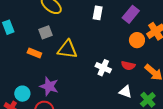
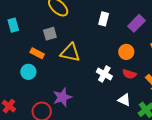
orange circle: (137, 40) -> (126, 52), moved
purple star: (49, 86) -> (62, 97), moved, turned 30
cyan circle: (22, 94) -> (28, 72), moved

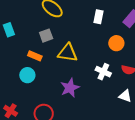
orange circle: (126, 52) -> (116, 43), moved
purple star: (62, 97) -> (70, 88), moved

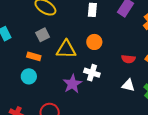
orange circle: (116, 43) -> (94, 42), moved
white cross: (103, 72) -> (92, 73), moved

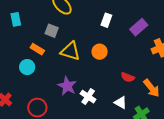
gray square: (43, 35) -> (52, 31), turned 32
white cross: (92, 73) -> (88, 97), moved
purple star: (72, 84) -> (67, 86), turned -30

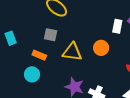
cyan rectangle: (16, 19) -> (11, 38), moved
white rectangle: (106, 20) -> (117, 26), moved

